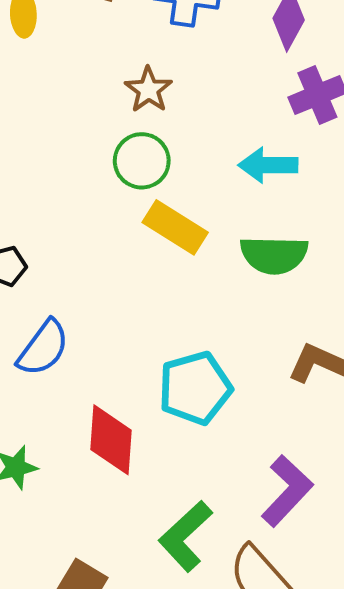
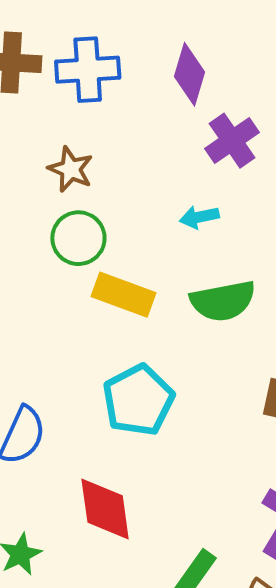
cyan arrow: (268, 165) -> (199, 217), size x0.7
cyan pentagon: (195, 388) -> (138, 400), moved

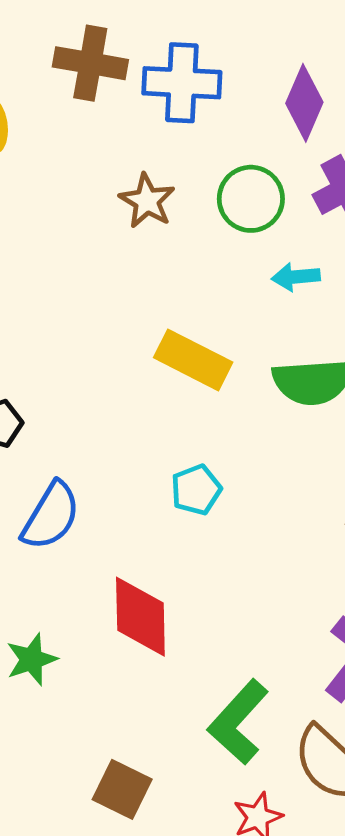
green circle: (78, 238) -> (251, 199), moved
cyan pentagon: (138, 400) -> (196, 490), size x0.6

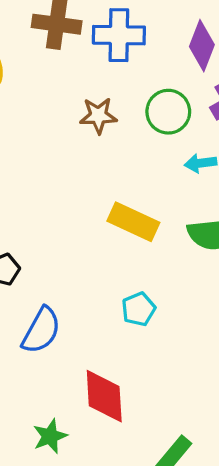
brown star: (147, 201) -> (98, 116), turned -30
green star: (32, 659) -> (50, 436), moved

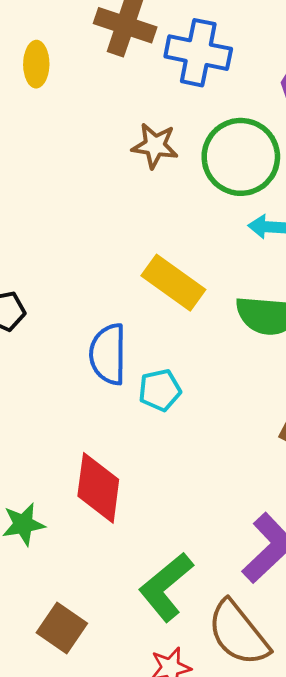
green circle: (168, 112) -> (241, 157), size x1.4
blue semicircle: (41, 330) -> (108, 354), moved, turned 141

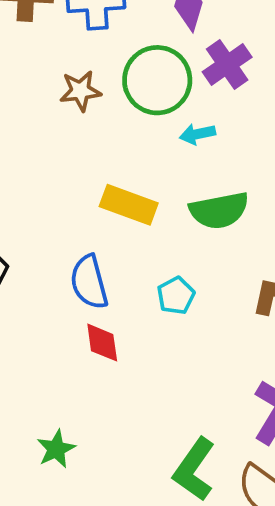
cyan pentagon: (160, 390) -> (176, 296), moved
red diamond: (98, 488) -> (102, 343), moved, size x0.7

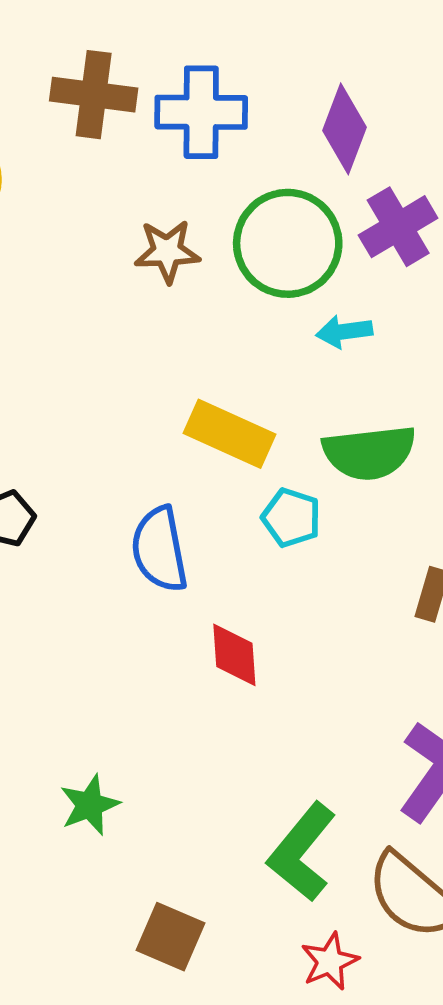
cyan pentagon: (176, 296) -> (291, 518), moved, turned -30
red diamond: (102, 343) -> (234, 655), moved

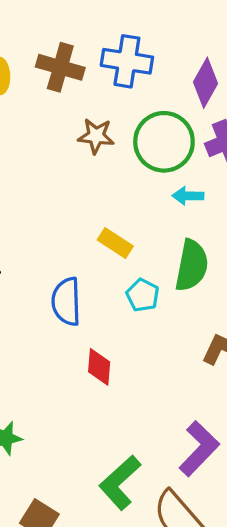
brown cross: (94, 95) -> (60, 67), moved
yellow rectangle: (229, 434) -> (115, 243), size x0.7
green semicircle: (369, 453) -> (192, 265), turned -81

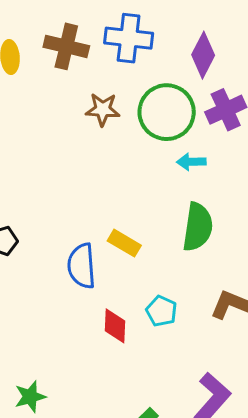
yellow rectangle: (115, 243) -> (124, 243), moved
cyan pentagon: (143, 295) -> (161, 311), moved

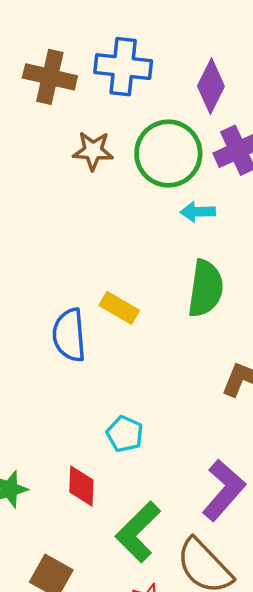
cyan pentagon: (161, 311) -> (125, 434), moved
red diamond: (115, 326) -> (81, 486), moved

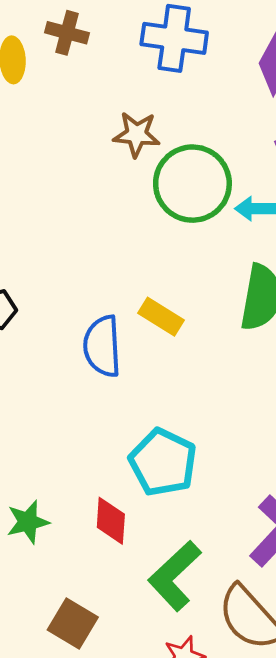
brown cross: (50, 77) -> (67, 33), moved, size x0.7
green circle: (168, 154) -> (192, 184), moved
cyan pentagon: (125, 434) -> (163, 462), size x1.6

